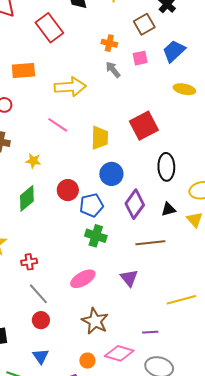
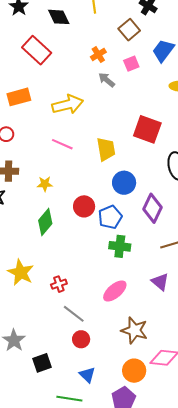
orange cross: (109, 43) -> (98, 55), turned -35
red square: (144, 126) -> (147, 129), turned -32
orange circle: (87, 361) -> (134, 371), size x1.5

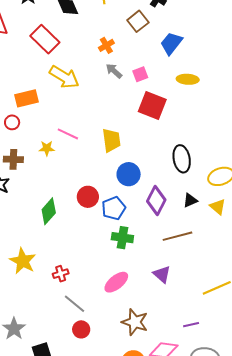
pink square: (131, 64) -> (140, 74), moved
orange rectangle: (19, 97) -> (27, 98), moved
yellow arrow: (68, 104) -> (64, 77), moved, turned 44
red square: (147, 129) -> (152, 106), moved
yellow star: (45, 184) -> (47, 148), moved

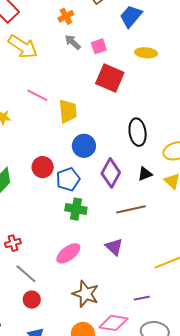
pink line: (68, 134) -> (37, 95), moved

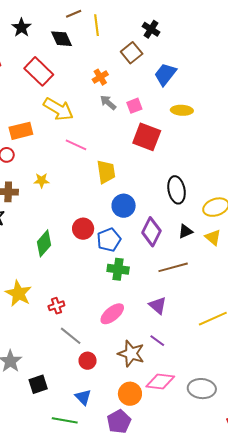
pink line: (37, 95) -> (76, 145), moved
purple line: (142, 298) -> (157, 341), moved, turned 49
red circle: (32, 300) -> (88, 361), moved

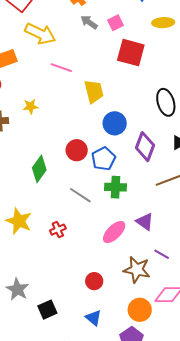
purple triangle: (158, 306) -> (145, 222), moved
gray line: (71, 336) -> (80, 195), moved

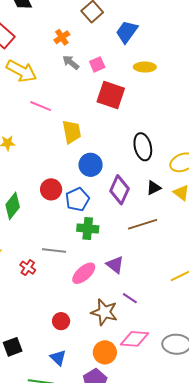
gray line: (80, 195) -> (54, 250), moved, turned -30
red cross: (58, 230) -> (28, 268), turned -35

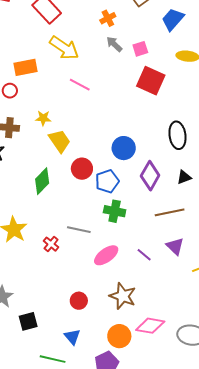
yellow trapezoid: (72, 132) -> (60, 141), moved, turned -30
purple triangle: (115, 265) -> (175, 246), moved
purple line: (130, 298) -> (144, 255), moved

